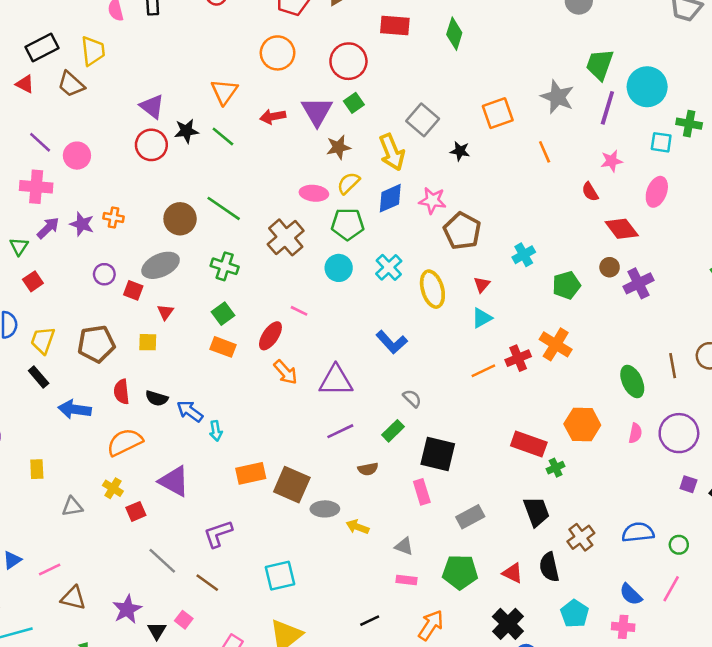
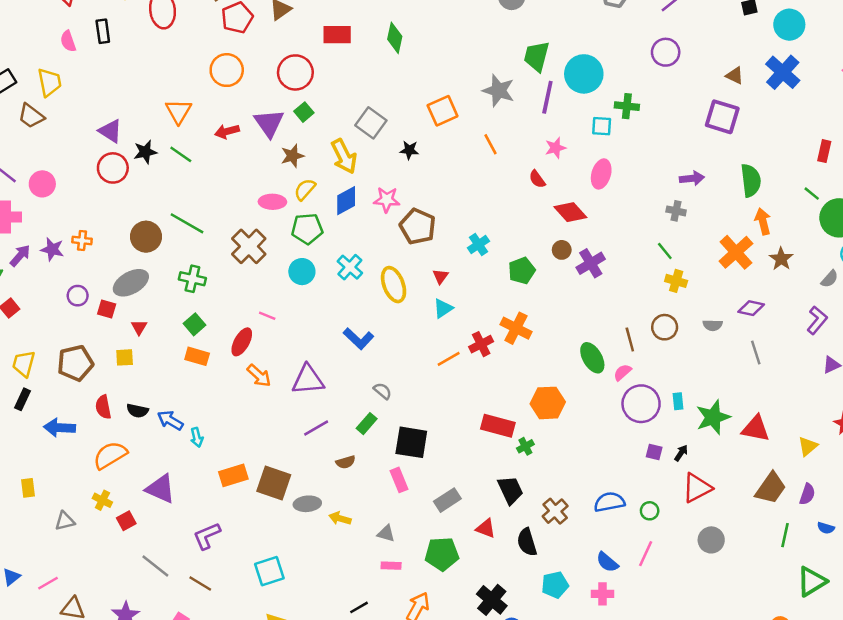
black rectangle: (39, 377) -> (22, 399), turned 70
pink semicircle: (635, 433) -> (622, 372), moved, turned -138
red triangle: (513, 573) -> (486, 528), moved
cyan pentagon: (575, 614) -> (555, 585), turned 30

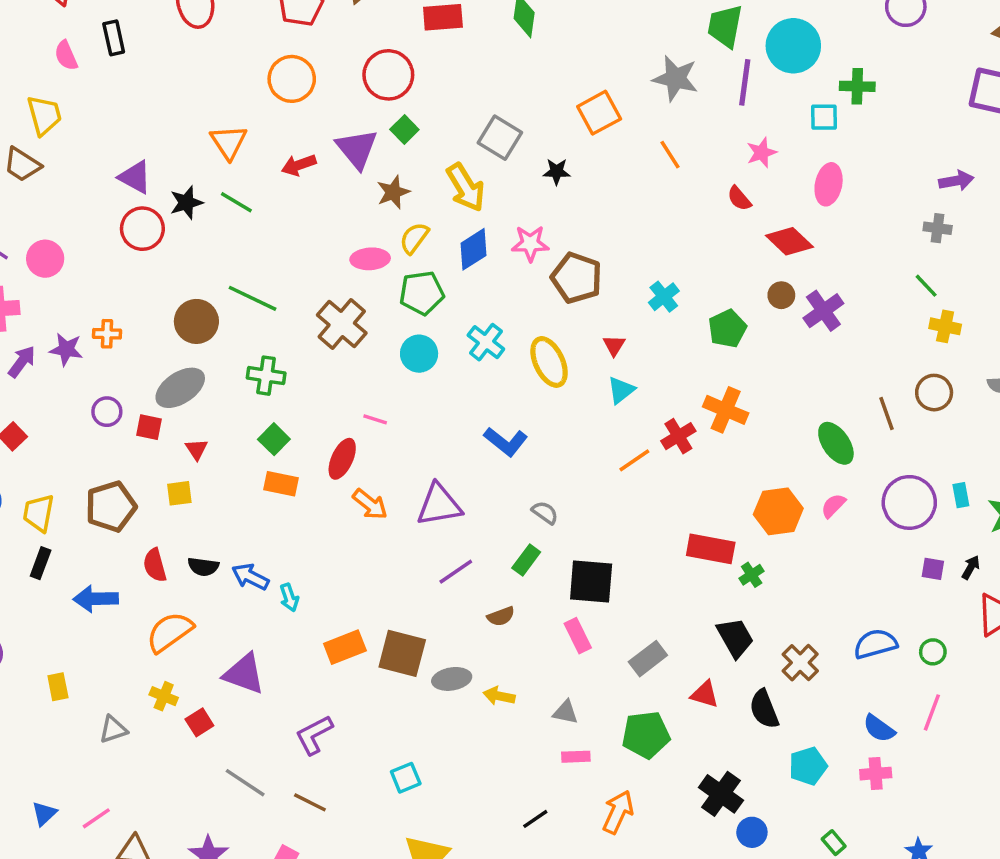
pink semicircle: (622, 372) -> (833, 506), moved
cyan square: (269, 571) -> (406, 778), size x0.7

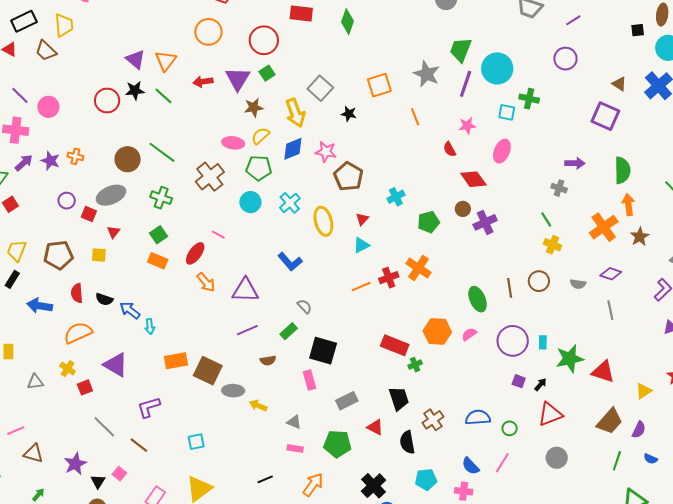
purple triangle: (135, 177) -> (136, 59), moved

